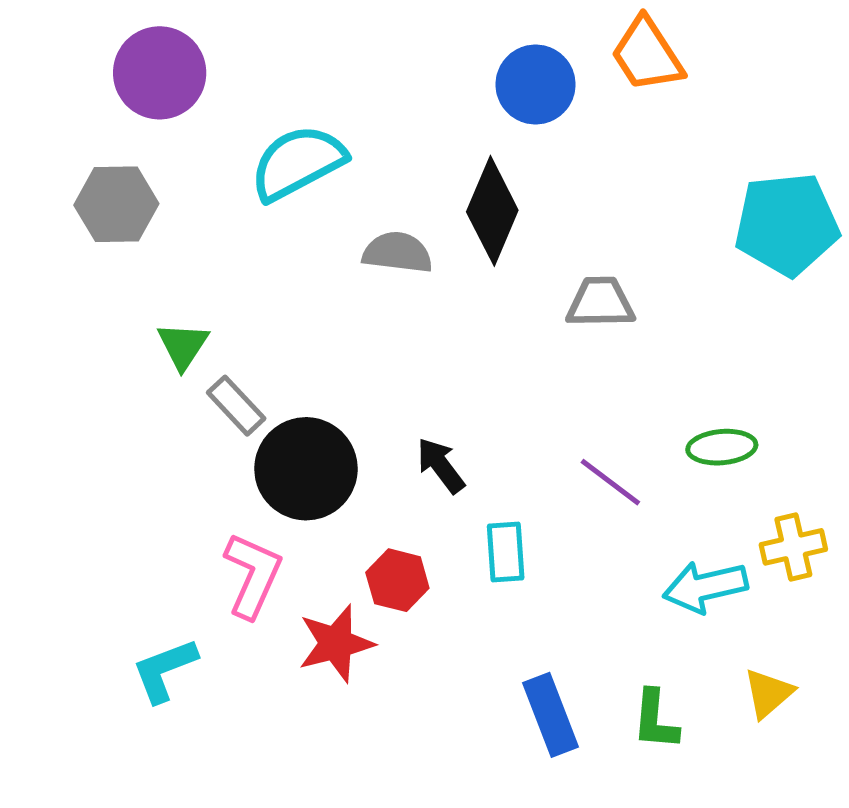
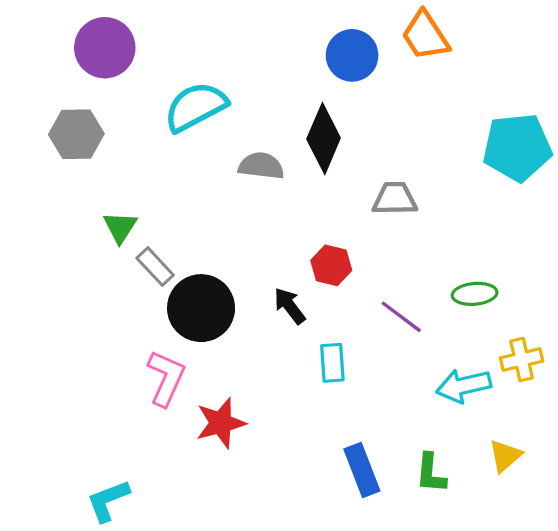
red hexagon: (397, 580) -> (331, 265), moved
cyan L-shape: (165, 670) -> (108, 501), moved

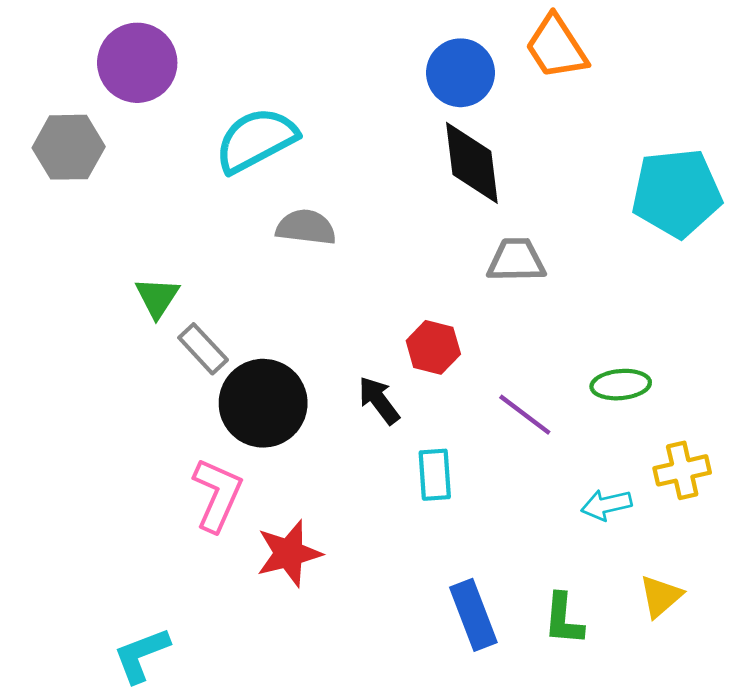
gray hexagon: (76, 134) -> (69, 147), moved
black diamond: (324, 139) -> (472, 163), moved, turned -30
gray semicircle: (261, 166) -> (306, 227), moved
cyan arrow: (464, 386) -> (606, 505), size x0.7

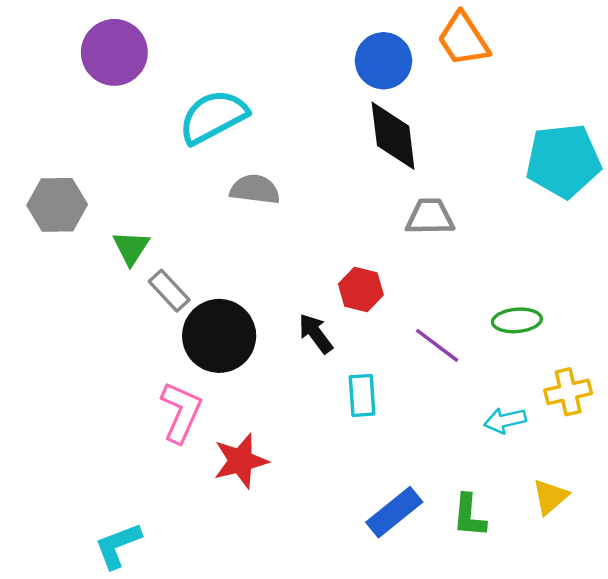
gray hexagon: (69, 147) -> (57, 205), moved
blue rectangle: (473, 615) -> (394, 512), turned 72

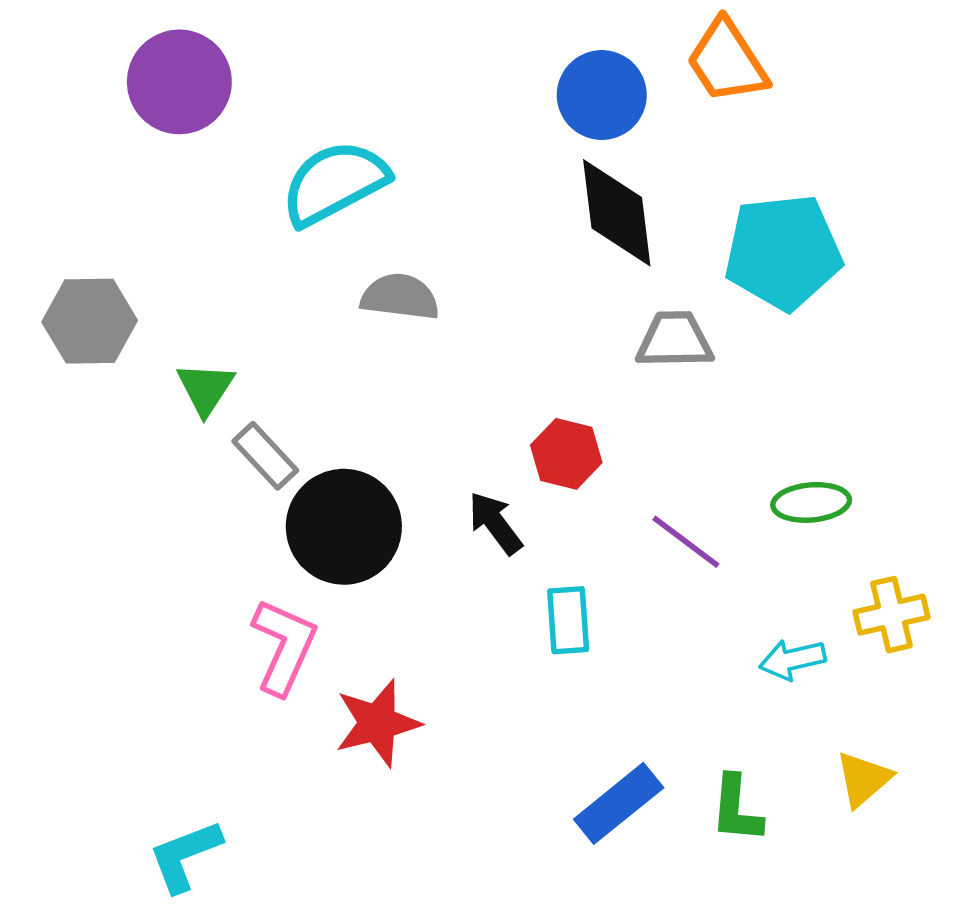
cyan pentagon: (563, 161) -> (783, 252), moved

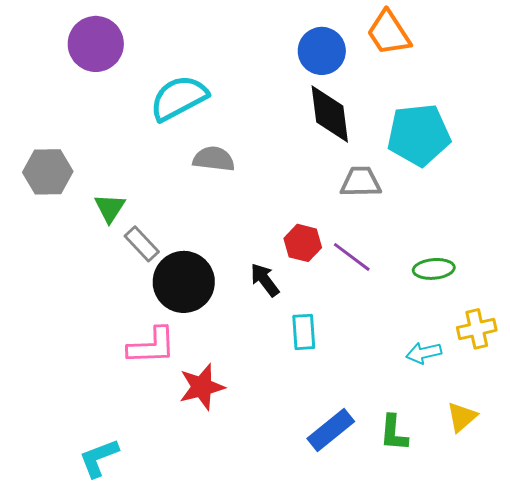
purple line: (686, 542) -> (352, 257), moved
pink L-shape: (284, 646) -> (152, 346), turned 64

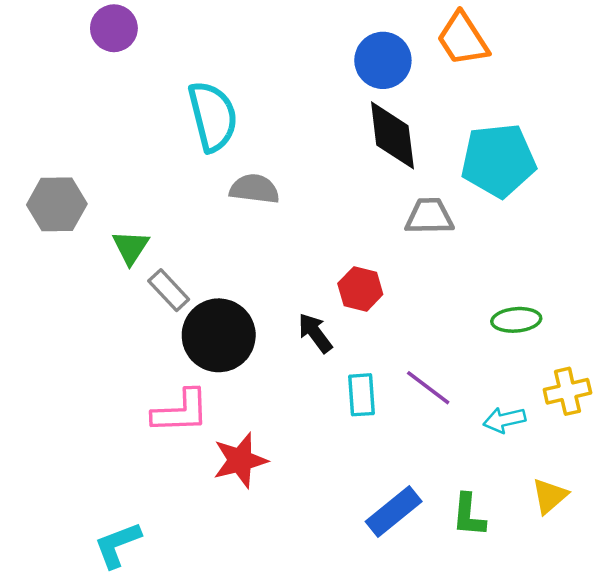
purple circle: (96, 44) -> (114, 28), moved, size x0.7
cyan semicircle: (179, 98) -> (213, 116), turned 104
purple line: (352, 257) -> (428, 388), moved

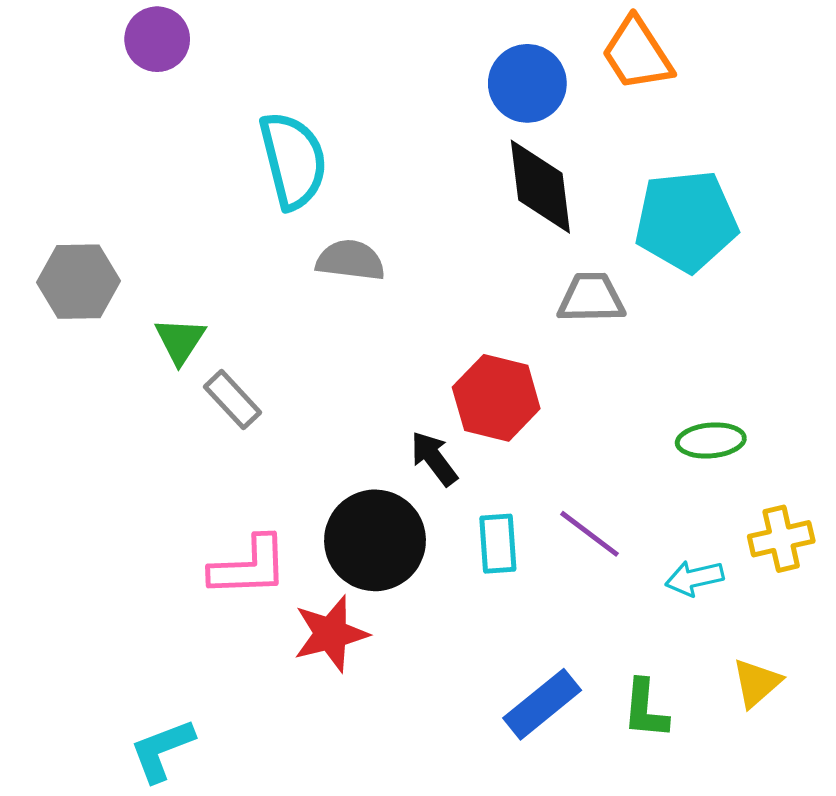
red hexagon: (360, 289) -> (496, 398), size x1.4
black circle: (219, 335) -> (375, 540), moved

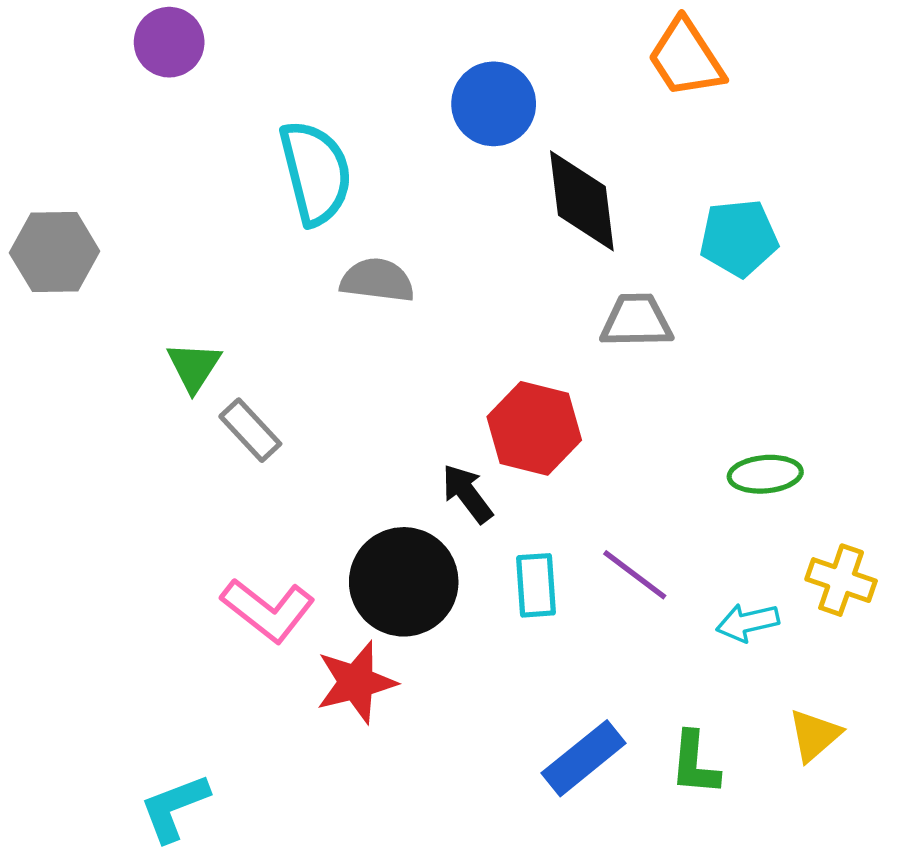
blue circle: (527, 83) -> (494, 104), moved
cyan pentagon: (686, 221) -> (739, 238), size x0.7
gray hexagon: (79, 282) -> (55, 252), moved
yellow cross: (781, 539) -> (841, 580), turned 32
pink L-shape: (249, 567) -> (268, 610), turned 40

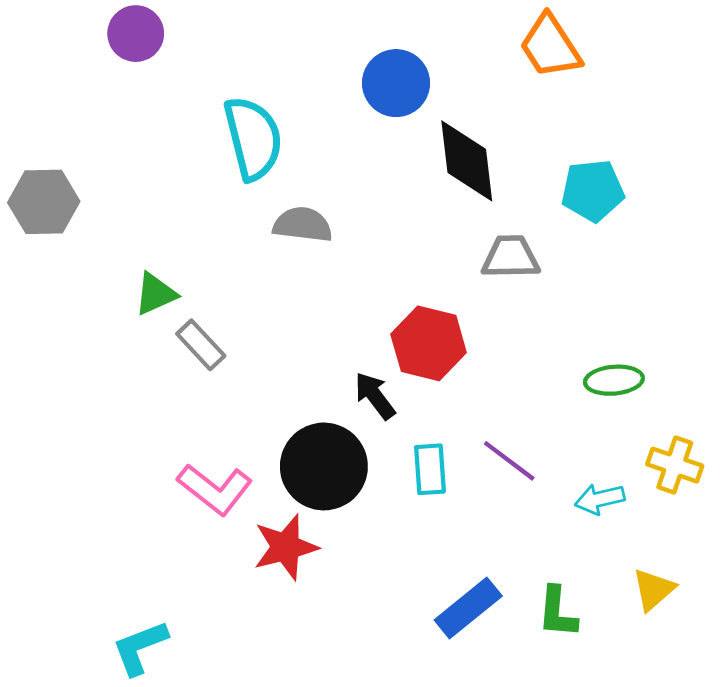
green triangle: (194, 367) -> (156, 294), turned 33

